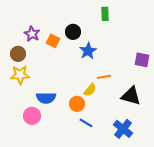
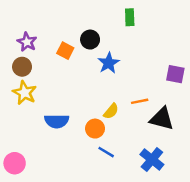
purple star: (32, 34) -> (27, 42), moved
yellow star: (20, 75) -> (25, 93), turned 30
orange line: (104, 77) -> (140, 101), moved
pink circle: (32, 116) -> (15, 163), moved

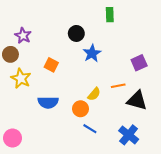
orange square: (65, 51) -> (51, 65), moved
brown circle: (22, 67) -> (10, 54), moved
purple square: (175, 74) -> (139, 63), moved, turned -35

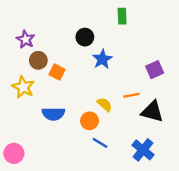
brown circle: (10, 54) -> (38, 60), moved
yellow semicircle: (94, 94) -> (105, 105), turned -88

